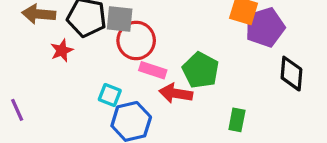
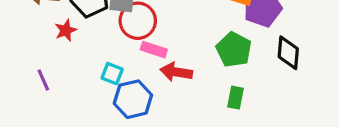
green pentagon: (201, 70) -> (234, 50), moved
purple line: (17, 110) -> (43, 80), moved

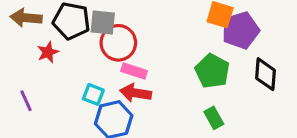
red arrow: (176, 72) -> (136, 93), moved
green rectangle: (235, 98) -> (214, 118), turned -40

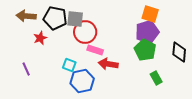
purple pentagon: (240, 30) -> (147, 32), moved
red arrow: (136, 93) -> (108, 64), moved
green rectangle: (214, 118) -> (156, 78), moved

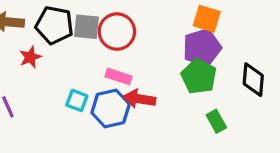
red circle: (85, 32) -> (117, 32), moved
blue hexagon: (82, 81) -> (111, 108), moved

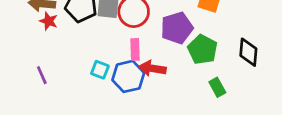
purple pentagon: (202, 48) -> (177, 28), moved
red star: (30, 57) -> (49, 21), moved, turned -30
pink rectangle: (119, 76) -> (135, 49), turned 70

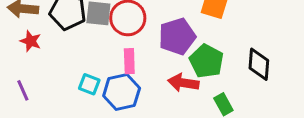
red star: (49, 21) -> (31, 41), moved
red arrow: (153, 68) -> (183, 83), moved

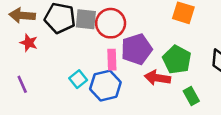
purple pentagon: (177, 36) -> (137, 49), moved
cyan square: (89, 84) -> (78, 79), turned 30

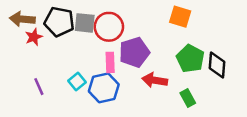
red star: (29, 43) -> (34, 37), moved, turned 30
green pentagon: (177, 60) -> (190, 59), moved
purple line: (22, 84) -> (39, 87), moved

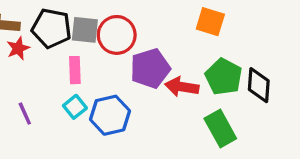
pink rectangle: (110, 62) -> (75, 70), moved
red arrow: (155, 80) -> (182, 87), moved
green rectangle: (188, 98) -> (220, 129), size x1.5

